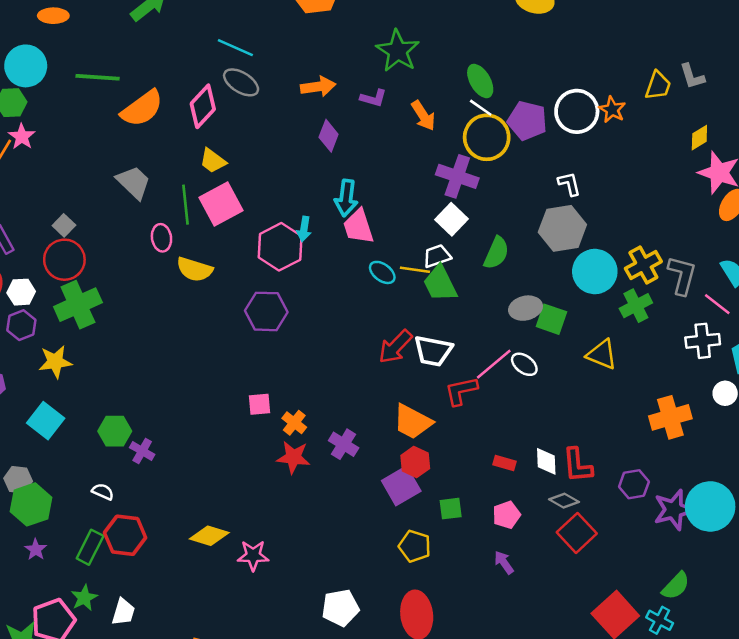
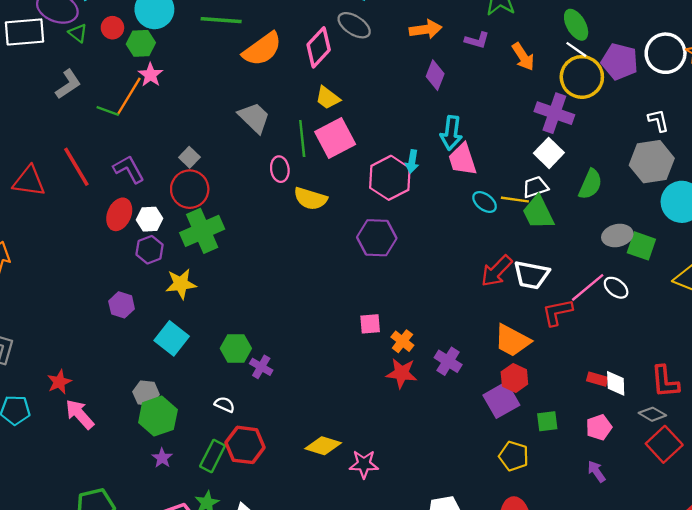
white diamond: (546, 461) -> (616, 383), moved

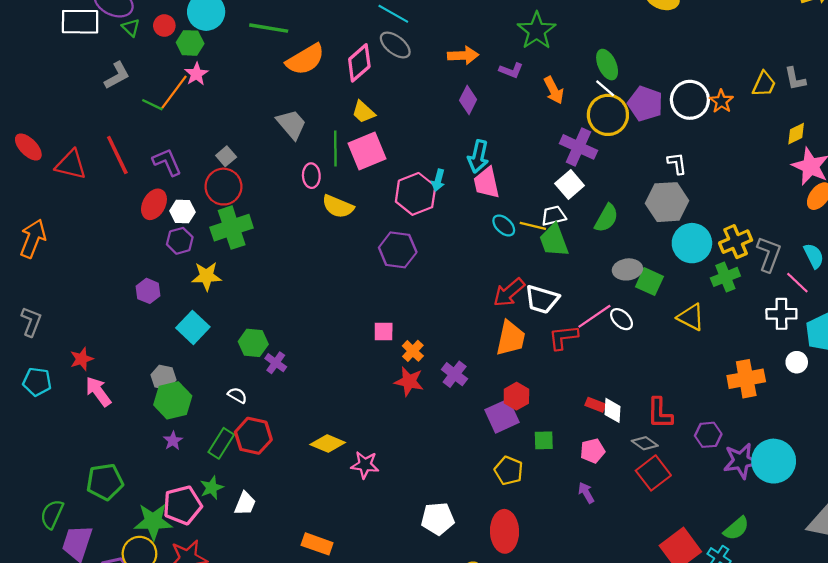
orange trapezoid: (512, 341) -> (511, 338), moved, turned -111

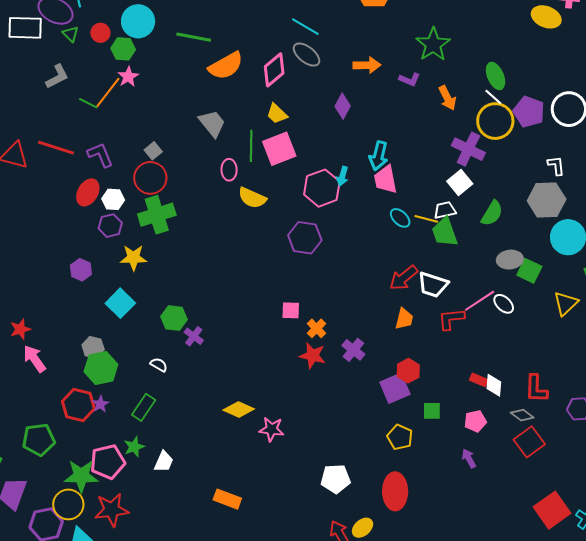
purple diamond: (468, 100) -> (343, 106), moved
red line: (117, 155) -> (56, 148), turned -48
yellow triangle: (691, 317) -> (566, 303), turned 48
orange trapezoid: (511, 338) -> (404, 319), size x0.7
red hexagon: (253, 436) -> (78, 405), moved

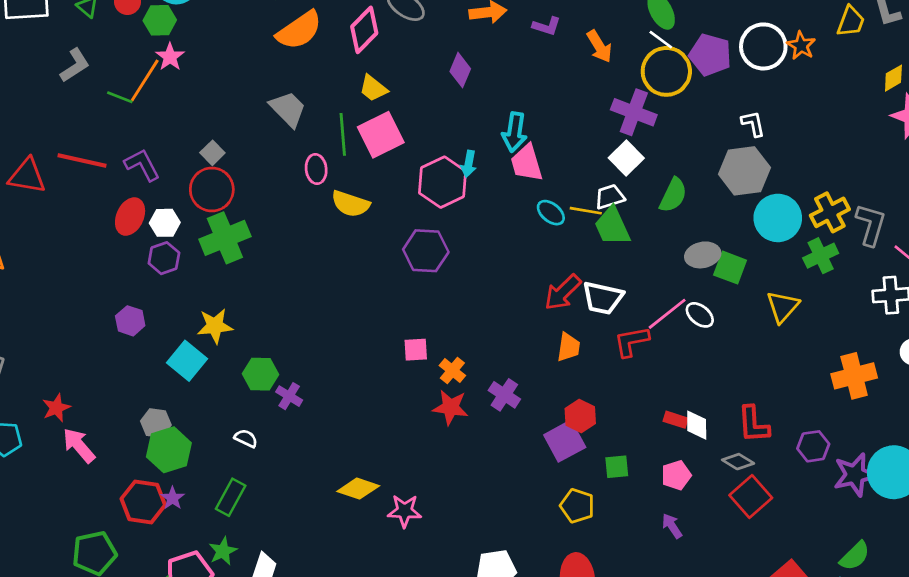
yellow star: (134, 258) -> (215, 326), moved

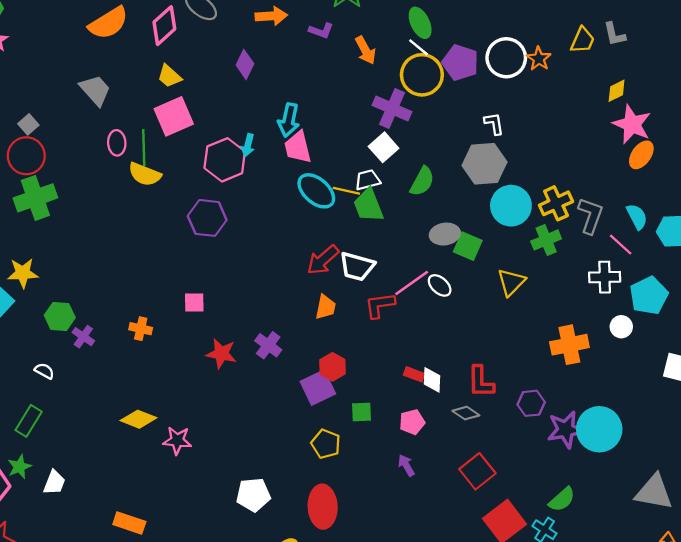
green line: (343, 134) -> (144, 148), moved
cyan ellipse: (551, 213) -> (316, 191), size x1.6
orange cross: (452, 371) -> (141, 329), moved, turned -30
red square: (751, 496) -> (477, 471), moved

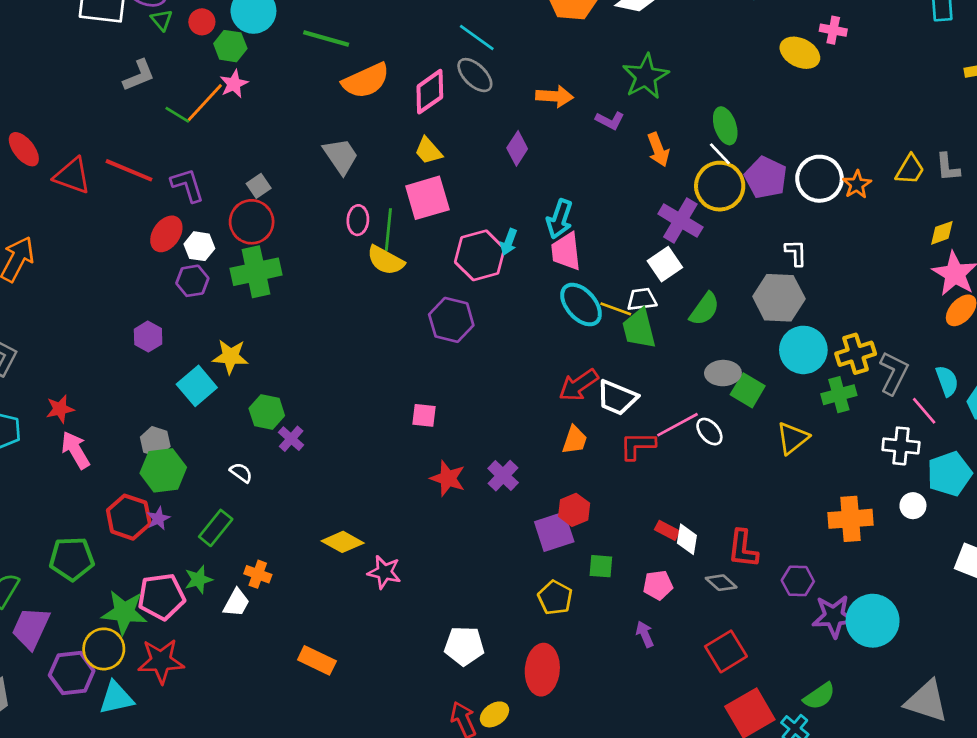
orange cross: (141, 329) -> (258, 574), moved

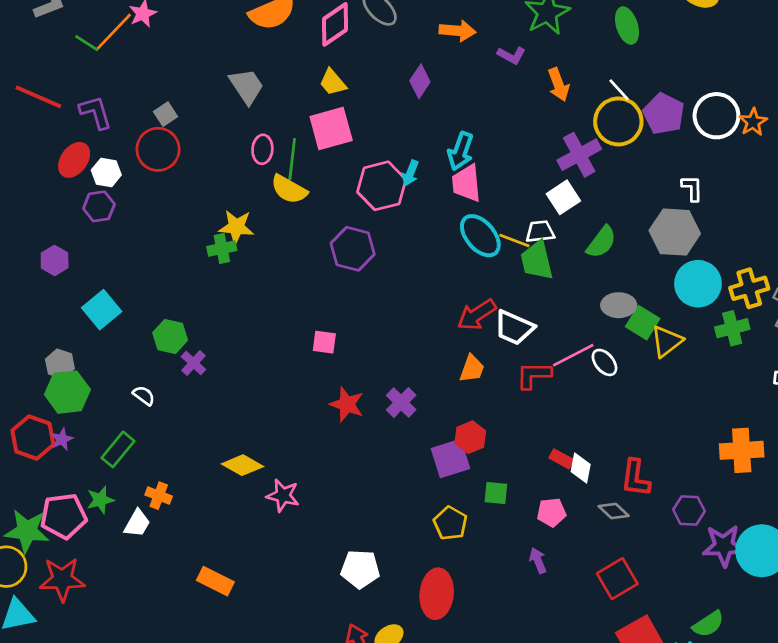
green ellipse: (725, 126) -> (627, 26), moved
purple cross: (680, 220) -> (579, 155), turned 30
green cross: (256, 272) -> (222, 248), moved, size x0.6
yellow star: (230, 357) -> (236, 227), moved
yellow triangle: (792, 438) -> (667, 341), moved

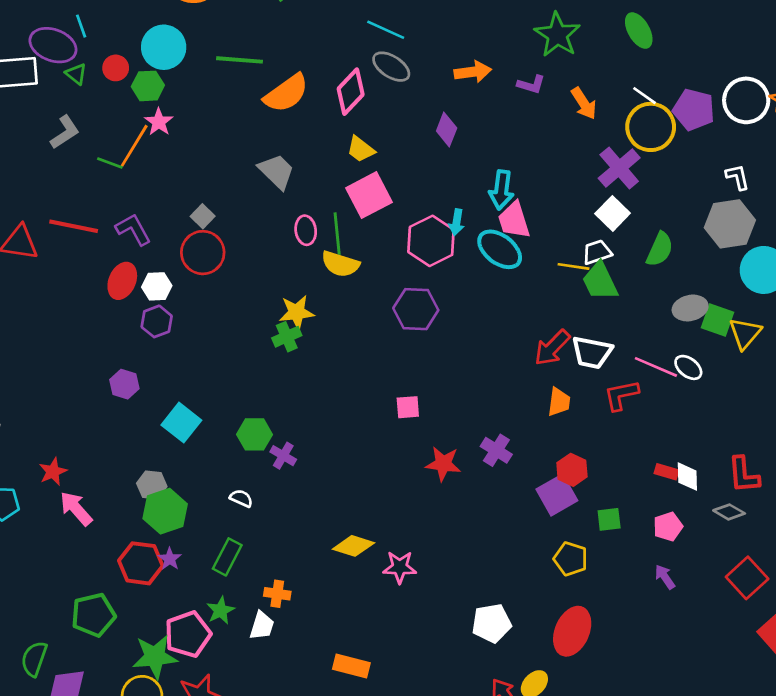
cyan ellipse: (480, 236) -> (500, 249), moved
pink line: (573, 355) -> (656, 367), turned 63
red ellipse: (437, 594) -> (572, 631), turned 30

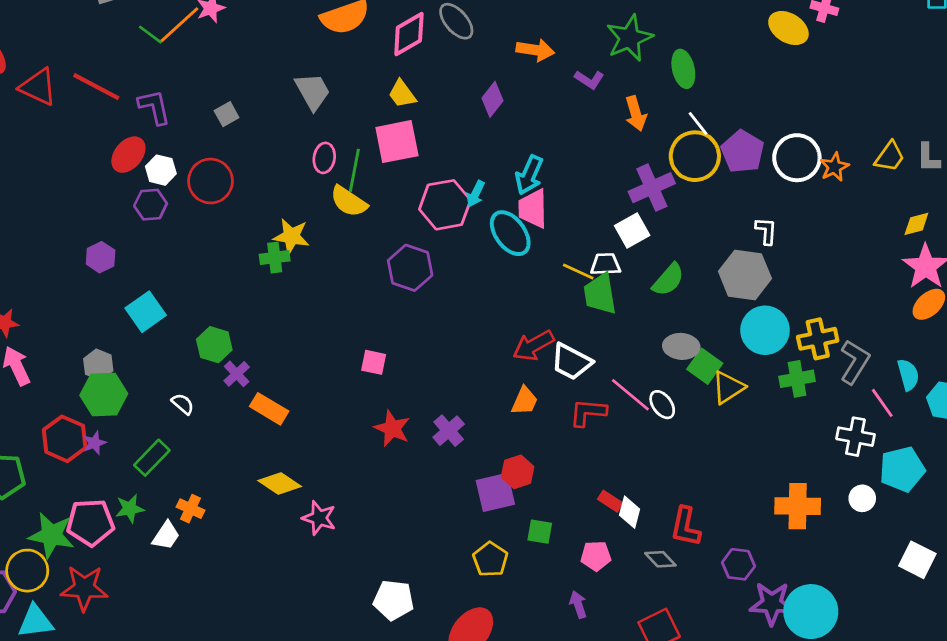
green ellipse: (639, 31) -> (683, 69), moved
red circle: (203, 253) -> (210, 181), moved
orange rectangle: (351, 666) -> (269, 409), moved

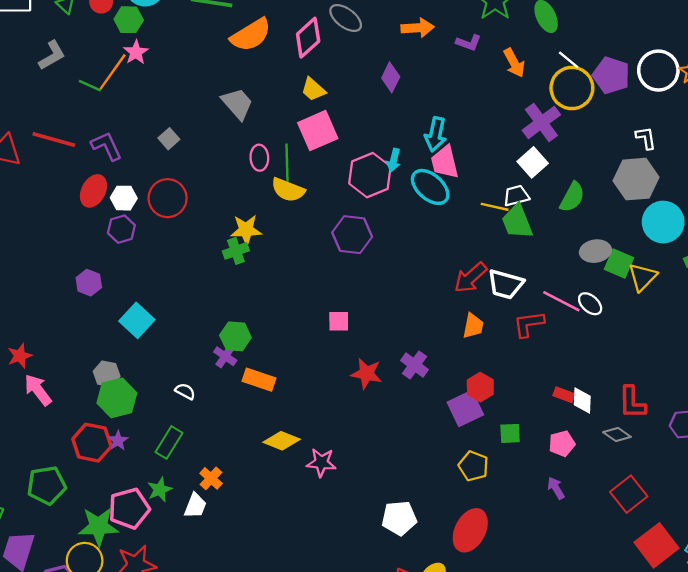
green hexagon: (214, 345) -> (235, 336), moved
orange cross: (190, 509) -> (211, 478), turned 30

